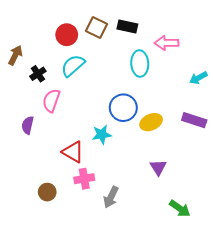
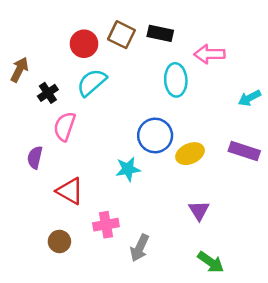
red triangle: (73, 152) -> (70, 191), moved
green arrow: (180, 208) -> (211, 262), moved

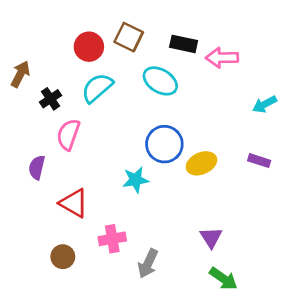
black rectangle: (160, 33) -> (184, 44), moved
cyan ellipse: (176, 80) -> (160, 81), moved, turned -56
purple rectangle: (244, 151) -> (259, 161), size x0.7
purple triangle: (199, 210) -> (211, 237), moved

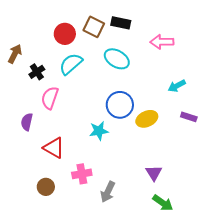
black rectangle: (184, 44) -> (121, 23), moved
cyan arrow: (265, 104) -> (177, 86), moved

